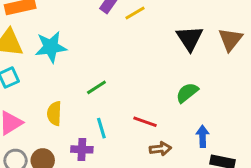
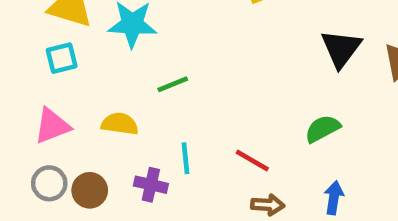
green line: (96, 87) -> (173, 84), moved
yellow semicircle: (54, 113) -> (120, 124), turned 85

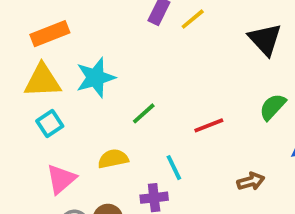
red line: (252, 161) -> (209, 125), moved, turned -32

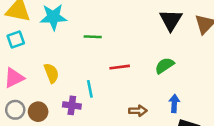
green line: (144, 113) -> (93, 37), moved, turned 30
yellow semicircle: (113, 159) -> (51, 73), turned 66

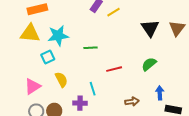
cyan square: (16, 40) -> (48, 57), moved

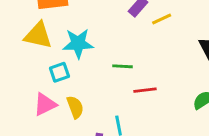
red line: (114, 69) -> (145, 90), moved
pink triangle: (33, 86) -> (45, 104), moved

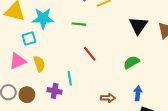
green line: (122, 66) -> (79, 24), moved
red line: (145, 90) -> (90, 54), turned 56

